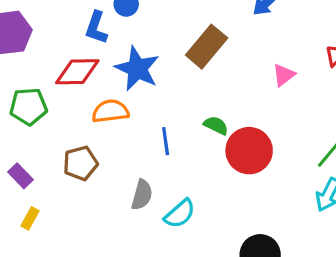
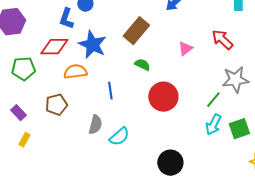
green semicircle: (216, 125) -> (142, 65), moved

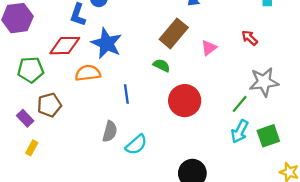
brown rectangle: (136, 31) -> (174, 33), moved
red arrow: (222, 40) -> (250, 38), size x0.7
brown pentagon: (56, 105) -> (49, 105), moved

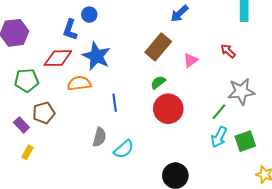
green semicircle: (162, 65) -> (158, 82), moved, turned -63

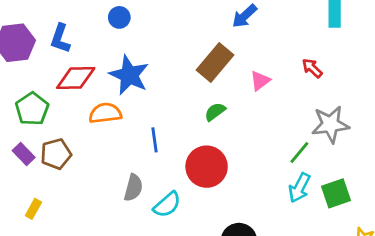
blue L-shape: (70, 30) -> (60, 39), moved
green pentagon: (27, 80) -> (32, 109), turned -30
red circle: (168, 109) -> (207, 167), moved
purple rectangle: (21, 125) -> (24, 154), moved

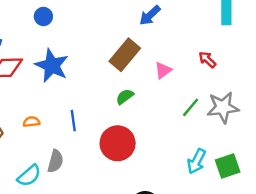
orange semicircle: (105, 113) -> (31, 122), moved, size x0.6
green line: (299, 153) -> (191, 107), moved
cyan semicircle: (167, 205) -> (29, 176), moved

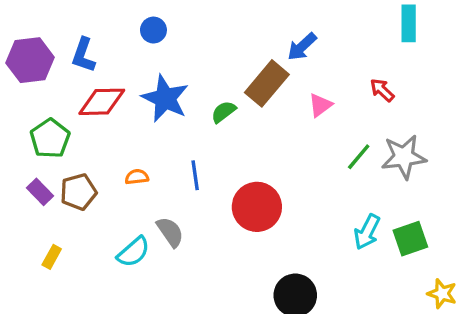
blue arrow: (150, 15) -> (302, 47), moved
green semicircle: (125, 97) -> (224, 112), moved
gray semicircle: (55, 161) -> (170, 232), turned -50

